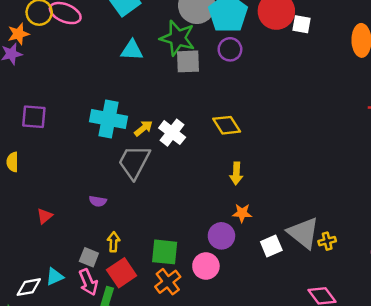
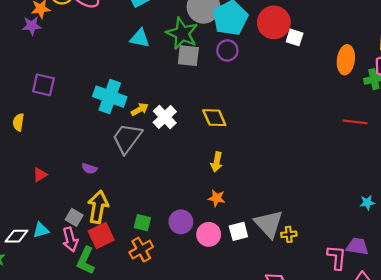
purple circle: (221, 236) -> (181, 222), moved
yellow arrow: (113, 242) -> (98, 207), size x1.8
green square: (165, 252) -> (142, 223), size x0.7
pink circle: (206, 266) -> (209, 234), moved

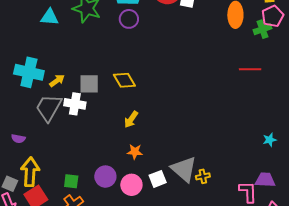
gray square: (188, 56) -> (89, 84), moved
white cross: (165, 117) -> (75, 104), moved, turned -30
yellow arrow: (217, 162) -> (131, 119), turned 30

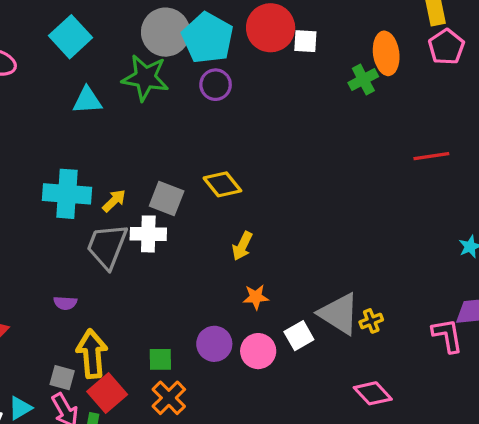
green cross: (262, 29) -> (363, 80), moved
red line: (250, 69) -> (431, 156), moved
gray square: (89, 84) -> (167, 199), turned 30

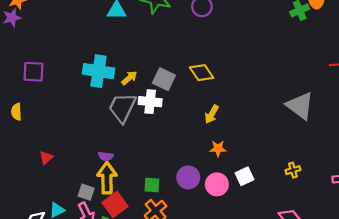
purple semicircle: (65, 303) -> (106, 156), moved
gray triangle: (339, 314) -> (300, 106), moved

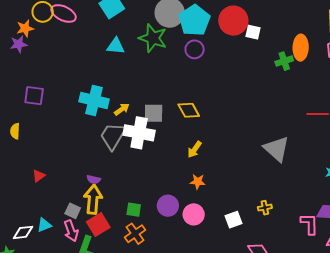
gray square: (164, 79) -> (154, 113), turned -30
white cross: (150, 102) -> (139, 133), size x1.4
white square: (245, 176) -> (233, 220), moved

